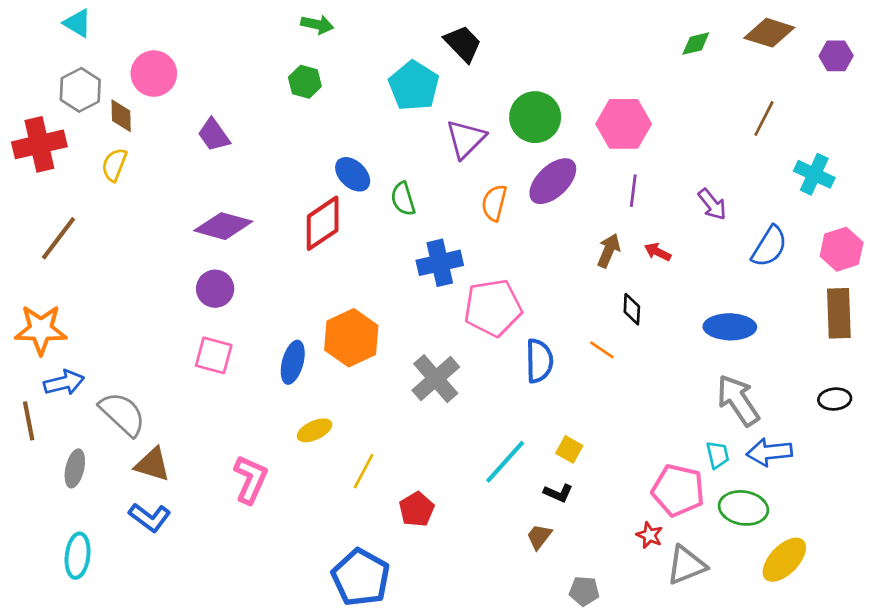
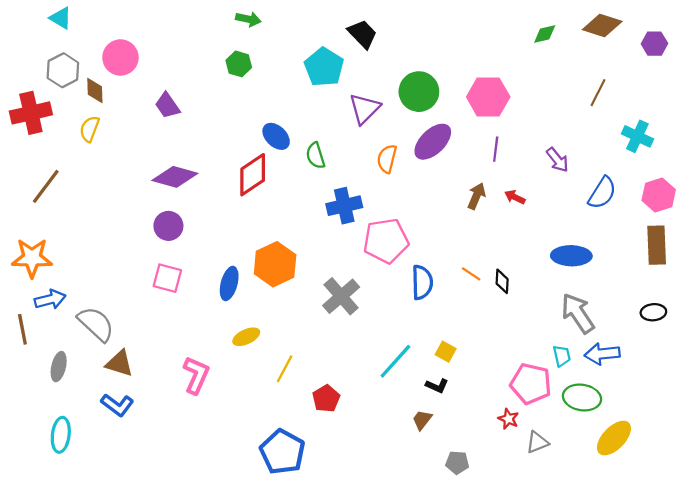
black diamond: (632, 309) -> (502, 281), moved
gray triangle: (686, 565) -> (537, 442), size x0.7

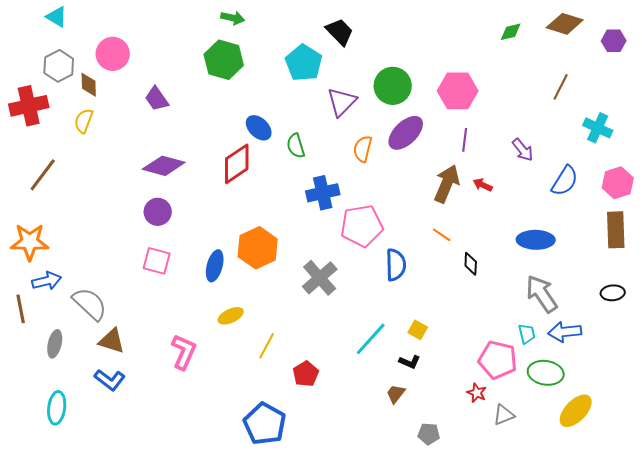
green hexagon: (239, 64) -> (224, 60), size x1.6
brown arrow: (476, 196) -> (447, 184), size x1.5
orange line: (471, 274) -> (442, 235), moved

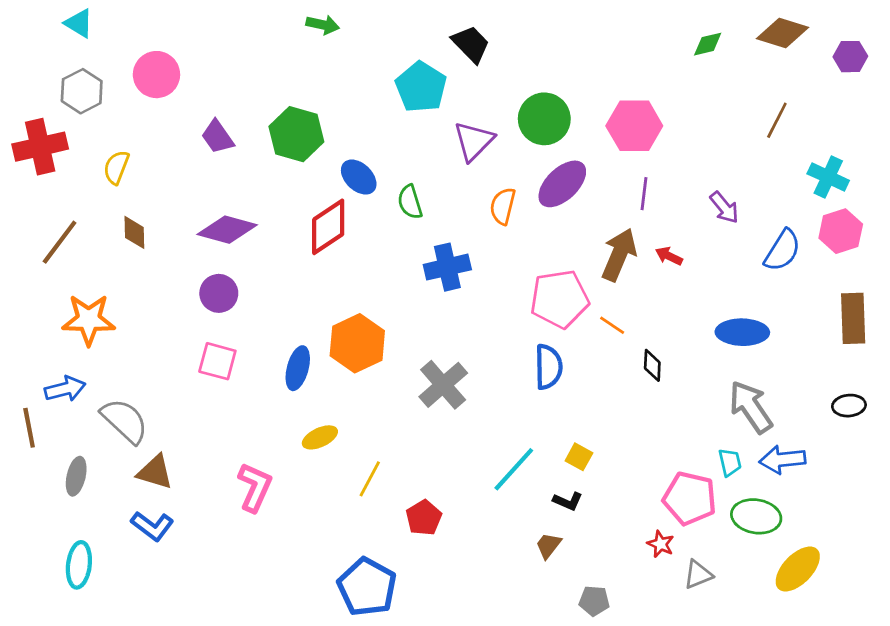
green hexagon: (224, 60) -> (296, 134), moved
brown diamond: (89, 85) -> (134, 232), moved
pink hexagon: (618, 183) -> (841, 231), moved
pink pentagon: (362, 226) -> (560, 299), moved
orange star: (30, 242) -> (89, 320), moved

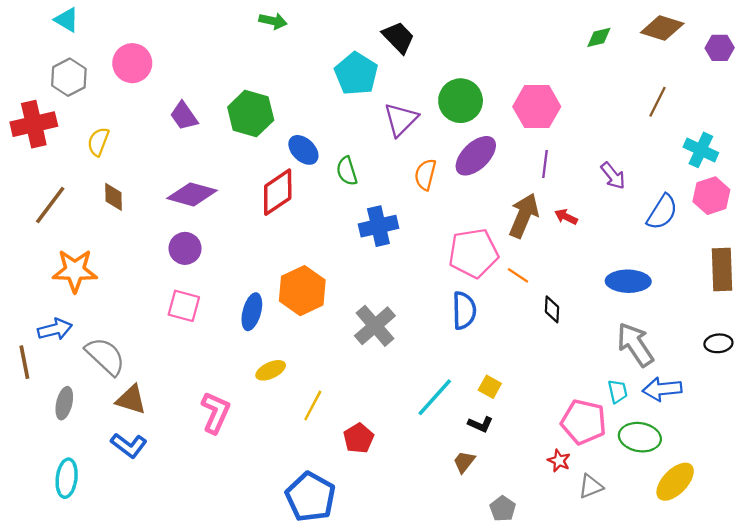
gray pentagon: (594, 601) -> (503, 509), turned 30

